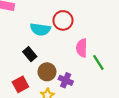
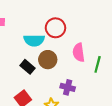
green line: (98, 62) -> (98, 64), turned 56
brown circle: (47, 72) -> (48, 60), moved

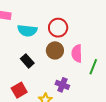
cyan semicircle: (34, 40) -> (27, 31), moved
brown circle: (48, 60) -> (55, 50), moved

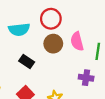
purple cross: (62, 85) -> (86, 78), moved

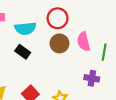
black rectangle: (27, 62) -> (23, 52), moved

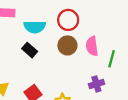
purple cross: (92, 78) -> (96, 84), turned -32

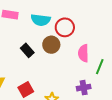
cyan semicircle: (35, 27) -> (41, 20), moved
brown circle: (67, 45) -> (51, 45), moved

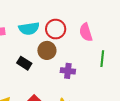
pink semicircle: (83, 53) -> (86, 32), moved
purple cross: (84, 88) -> (68, 71), moved, turned 32

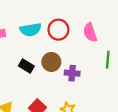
brown circle: (47, 50) -> (51, 62), moved

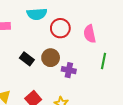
cyan semicircle: (31, 30) -> (37, 14), moved

